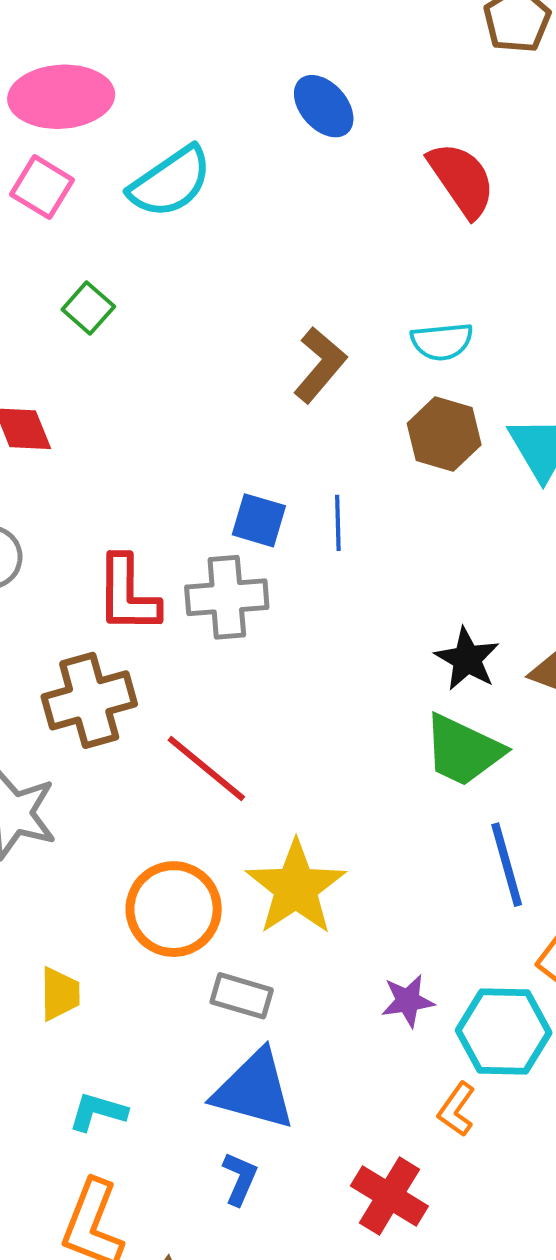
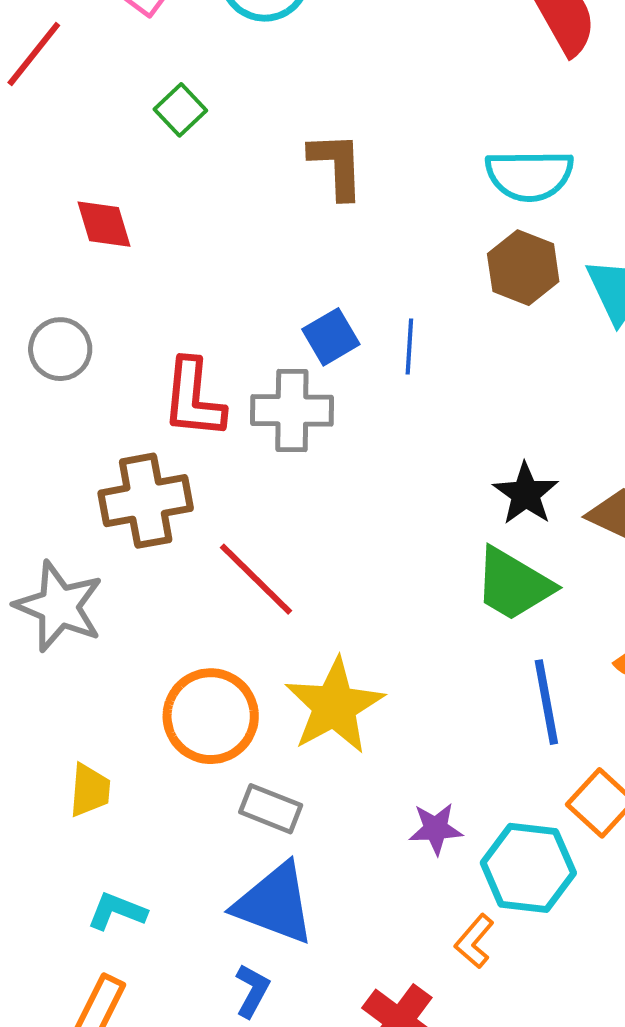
cyan semicircle: (442, 342) -> (529, 175), size x1.4
brown L-shape: (320, 365) -> (337, 165), moved, turned -48
blue square: (259, 520) -> (331, 337), turned 38

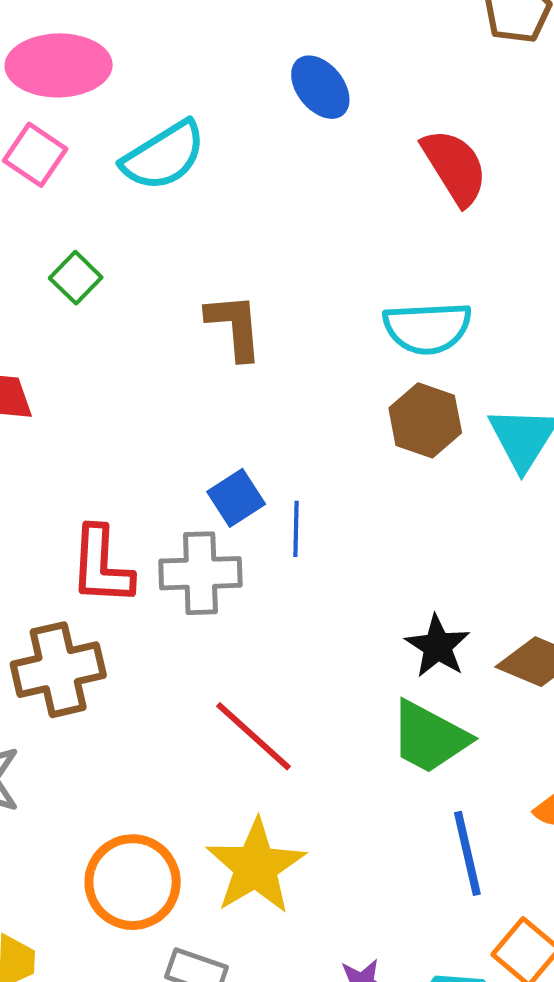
blue line: (409, 346) -> (296, 529), moved
red line: (256, 579) -> (254, 736), moved

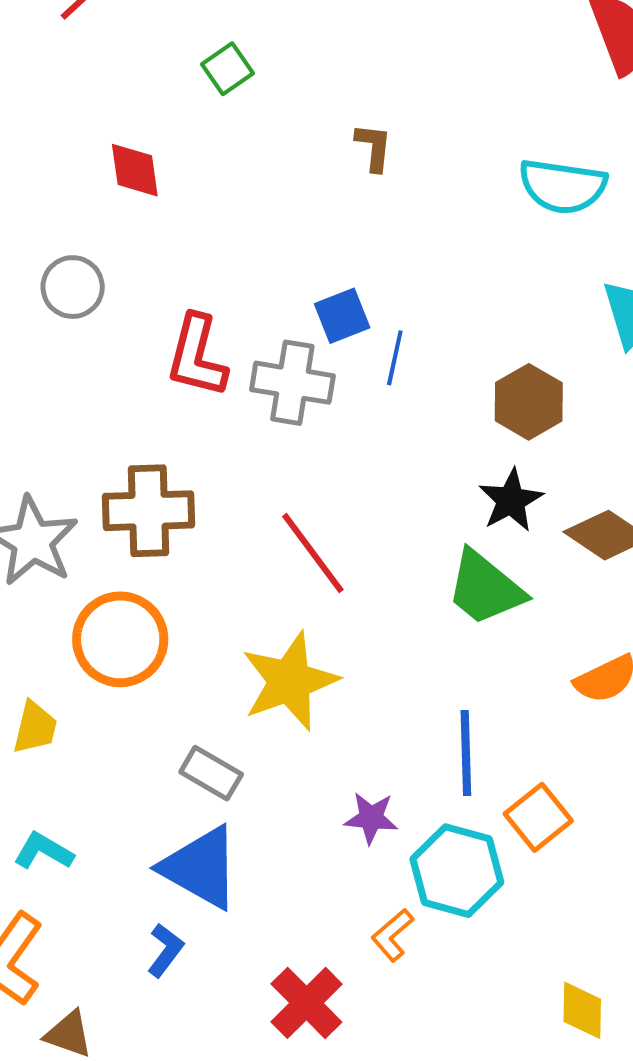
brown L-shape: (234, 326) -> (374, 147), size x0.7
brown hexagon: (425, 420) -> (529, 402), moved
brown cross: (58, 670) -> (149, 511), moved
blue line: (467, 853) -> (466, 753), moved
orange circle: (133, 882) -> (120, 639), moved

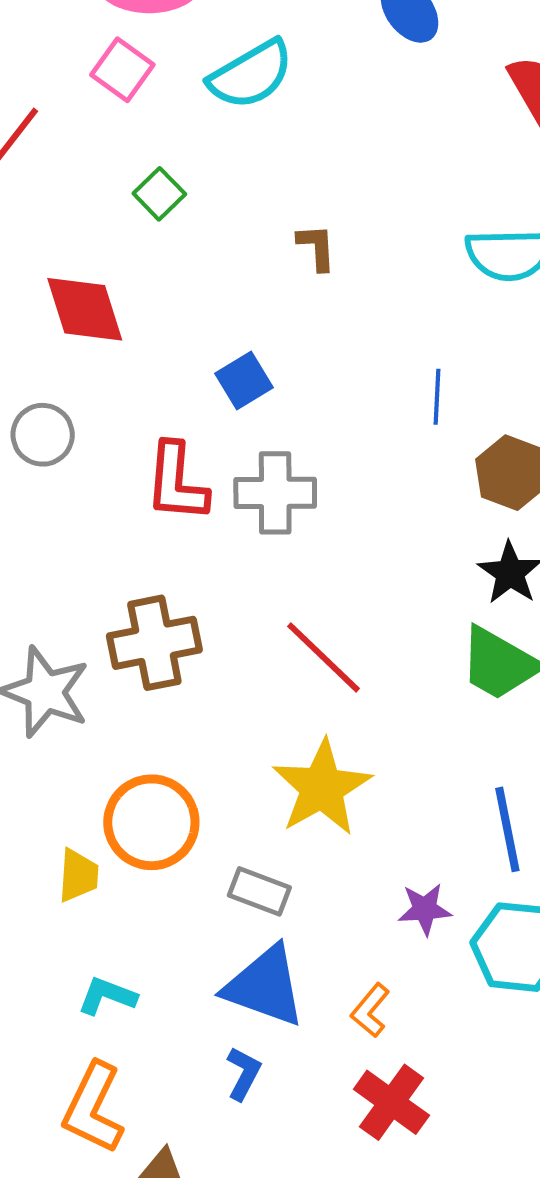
red diamond: (135, 170) -> (85, 309), size x1.4
blue square: (342, 316) -> (244, 380), moved
blue line: (395, 358) -> (437, 397), moved
orange circle: (120, 639) -> (151, 822), moved
orange L-shape: (392, 935) -> (370, 1010), moved

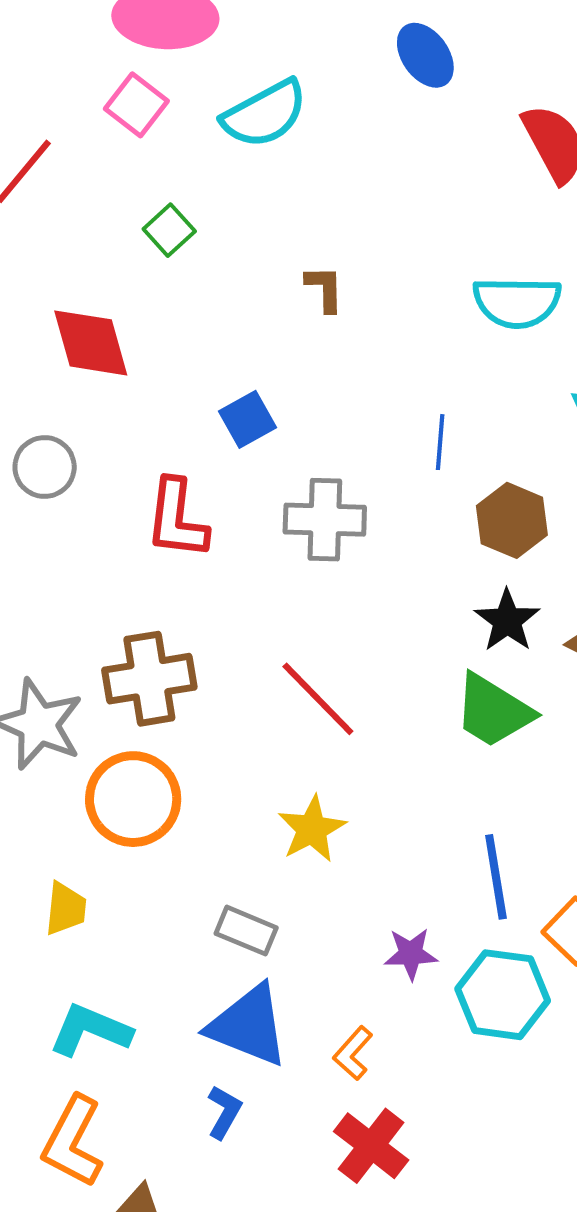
gray cross: (275, 493) -> (325, 520), moved
yellow star: (322, 788) -> (312, 829), size x0.7
orange circle: (151, 822) -> (133, 799), moved
cyan L-shape: (107, 996) -> (90, 1030), size x1.4

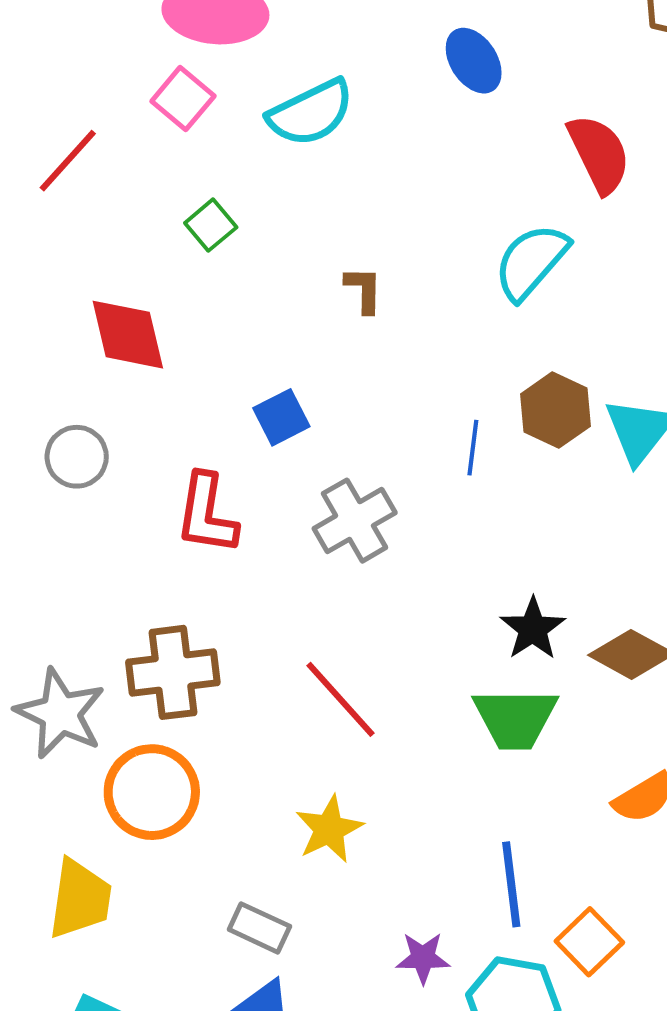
cyan semicircle: (517, 302) -> (531, 262), moved, turned 128
gray cross: (325, 520) -> (355, 521), turned -34
brown hexagon: (512, 520) -> (556, 410), moved
green trapezoid: (493, 711) -> (515, 718), turned -34
yellow trapezoid: (66, 909) -> (80, 899), size x1.5

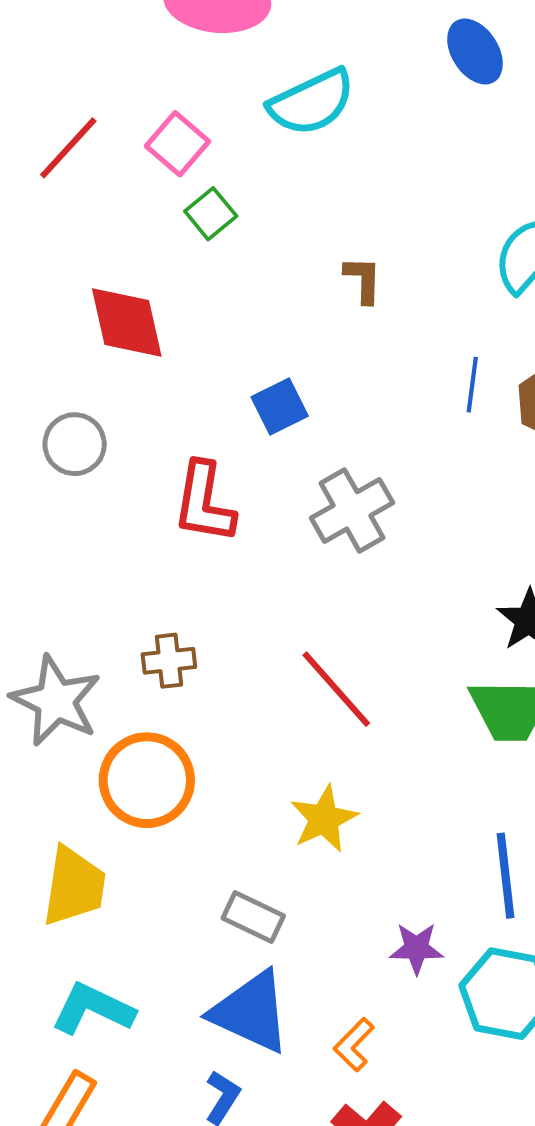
pink square: (183, 99) -> (177, 144), moved
blue line: (473, 448) -> (472, 385), moved
brown cross: (173, 672) -> (169, 661), size x0.6

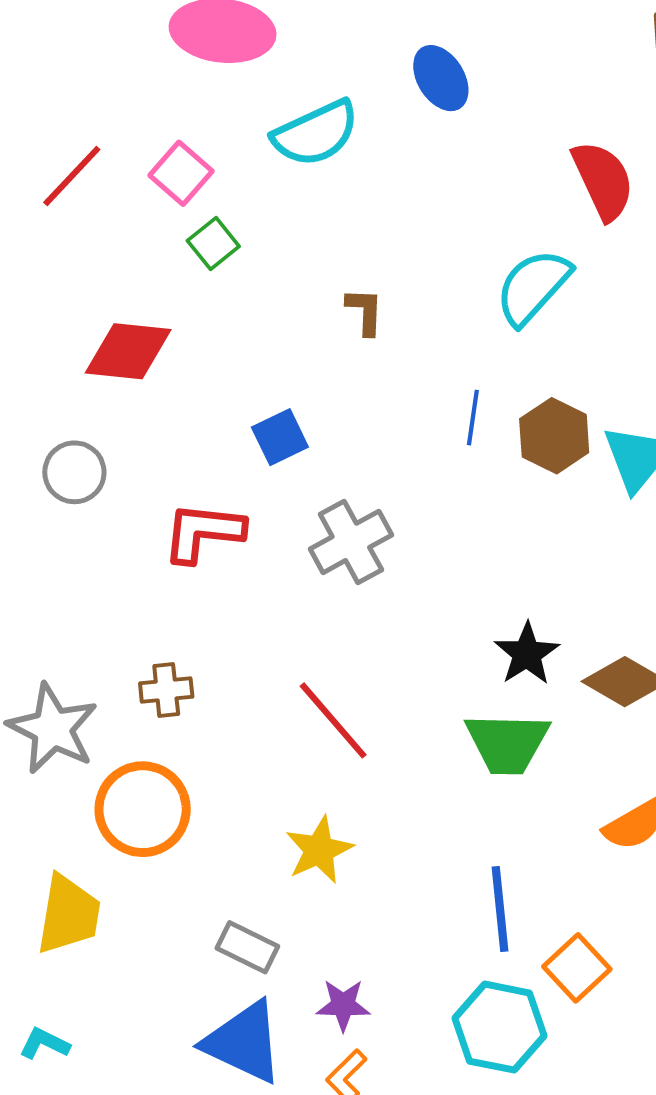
blue ellipse: (475, 51) -> (441, 78), moved
red diamond: (127, 322) -> (128, 351), turned -72
red L-shape: (204, 503) -> (203, 532), turned 86
purple star: (417, 948) -> (343, 1005), moved
cyan L-shape: (93, 1009) -> (45, 1044), moved, size x0.6

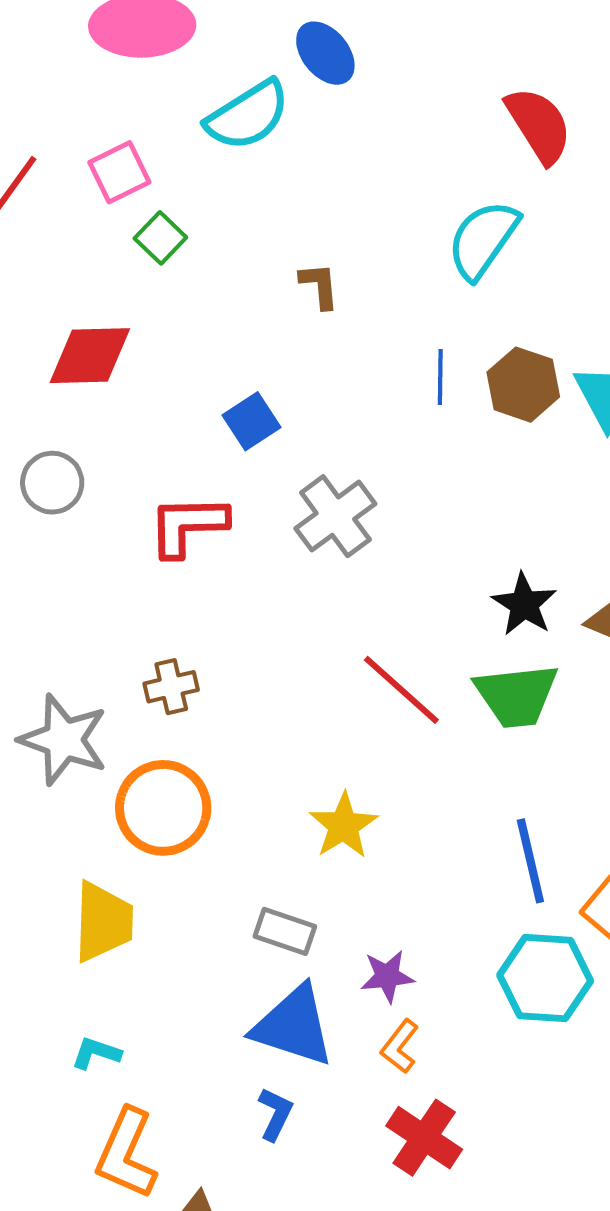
blue ellipse: (441, 78) -> (325, 53), moved
pink square: (181, 173) -> (119, 172), turned 30
red line: (333, 720) -> (401, 690), moved

